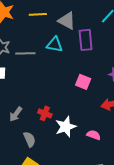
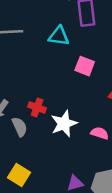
cyan triangle: (55, 45) -> (59, 36), moved
gray semicircle: (30, 139) -> (20, 127), moved

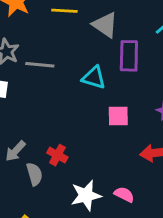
pink square: (85, 66) -> (118, 116), turned -30
white star: (64, 124) -> (86, 195), moved

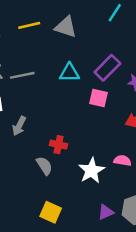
purple rectangle: (129, 56) -> (107, 68), moved, turned 60
pink square: (118, 116) -> (99, 98), turned 30
gray arrow: (15, 151) -> (19, 126), moved

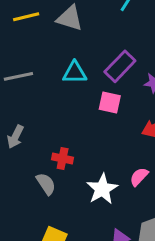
pink semicircle: (122, 161) -> (139, 177), turned -56

